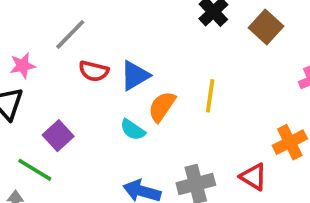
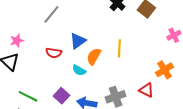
gray line: (70, 34) -> (51, 14), moved
red semicircle: (94, 71) -> (54, 53), moved
purple square: (58, 136) -> (62, 96), moved

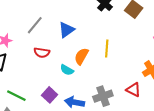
gray line: (51, 14) -> (35, 25), moved
blue triangle: (78, 41) -> (66, 30), moved

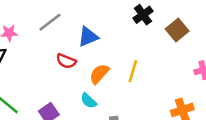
red semicircle: (42, 53) -> (66, 61), moved
cyan semicircle: (67, 70) -> (89, 101), moved

